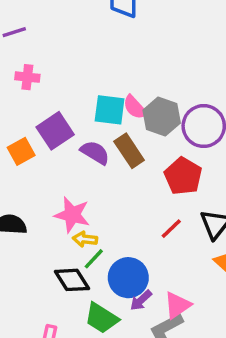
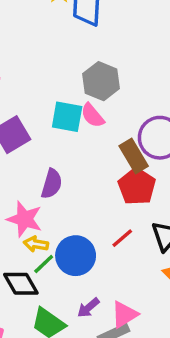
gray hexagon: (162, 117) -> (101, 81), moved
brown rectangle: (129, 151) -> (134, 156), moved
purple semicircle: (95, 152) -> (52, 184), moved, turned 72
blue circle: (128, 278) -> (76, 256), moved

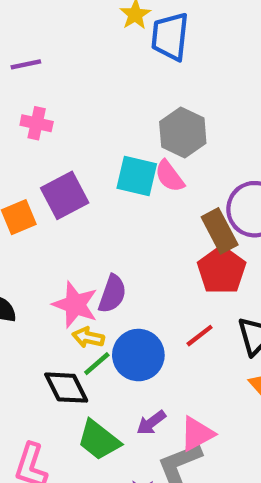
purple semicircle: (52, 184) -> (112, 294), moved

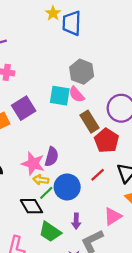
brown rectangle: (220, 231) -> (90, 122), moved
purple arrow: (151, 423) -> (76, 221), turned -48
pink triangle: (197, 434) -> (113, 216), moved

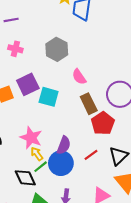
gray hexagon: (82, 72) -> (57, 49), moved
cyan square: (60, 96) -> (49, 97), moved
purple semicircle: (52, 157) -> (64, 145), moved
yellow arrow: (41, 180) -> (37, 154), turned 40

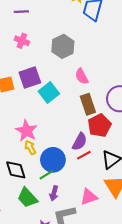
cyan square: (49, 97) -> (49, 92), turned 30
purple semicircle: (64, 145) -> (80, 142), moved
green line: (41, 167) -> (46, 175), moved

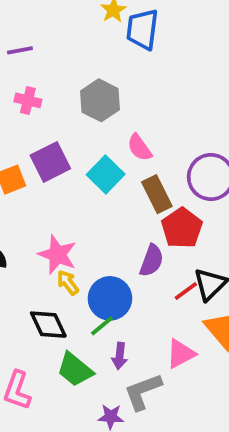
cyan square: (49, 92) -> (106, 174), moved
red line: (84, 155) -> (186, 291), moved

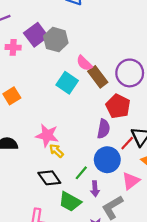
purple square: (50, 162) -> (36, 35), moved
brown rectangle: (157, 194) -> (98, 77), moved
blue circle: (110, 298) -> (107, 160), moved

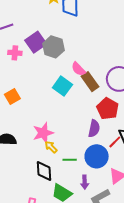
pink star: (47, 135) -> (43, 133), turned -30
green line: (81, 173) -> (70, 160), moved, turned 48
black diamond: (49, 178) -> (44, 171), turned 30

